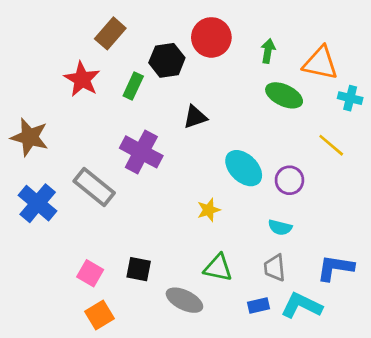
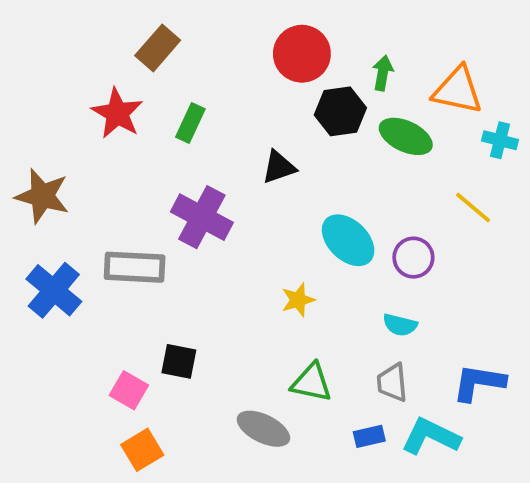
black hexagon: (167, 60) -> (340, 111), moved
gray rectangle: (94, 187) -> (135, 267), turned -36
black square: (139, 269) -> (179, 361), moved

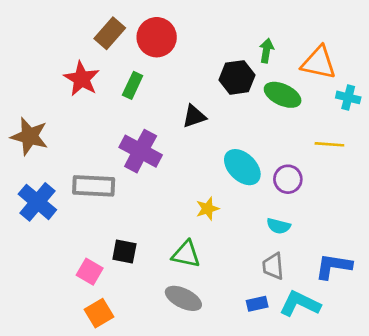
red circle: (302, 54) -> (157, 37), moved
yellow line: (473, 208) -> (329, 144), turned -36
green triangle: (312, 383) -> (186, 254), moved

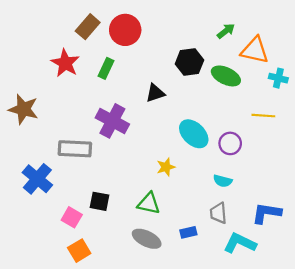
green arrow: (266, 51) -> (226, 31), moved, turned 42
blue cross: (37, 202) -> (37, 179), moved
blue rectangle: (257, 304) -> (188, 232), moved

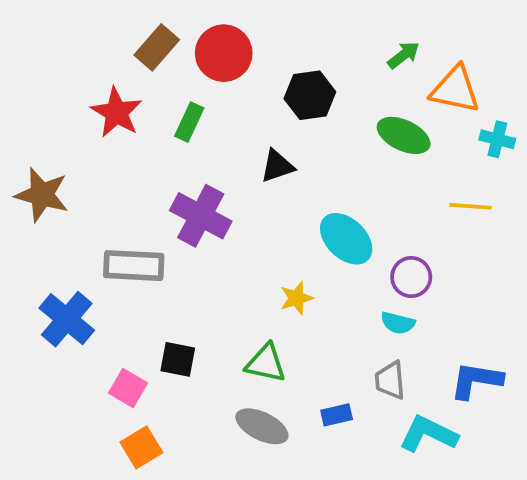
black hexagon: (189, 62) -> (310, 95), moved
purple circle: (230, 143) -> (411, 277), moved

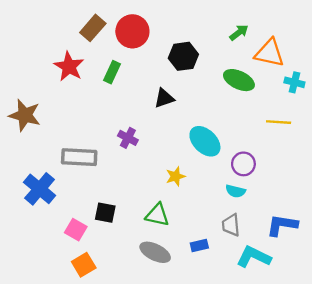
purple cross: (201, 216) -> (128, 138), moved, size x0.6

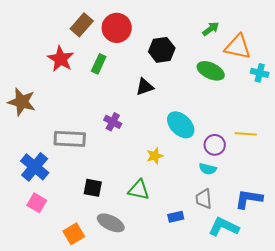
yellow line: (279, 122) -> (246, 134), moved
pink square: (76, 230) -> (37, 203), moved
gray ellipse: (155, 252) -> (111, 223), moved

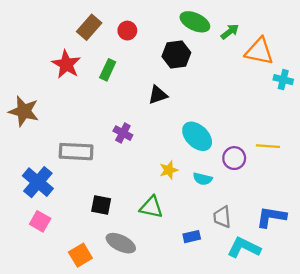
red circle: (117, 28) -> (127, 31), size x0.6
green ellipse: (211, 71) -> (195, 22), moved
cyan semicircle: (208, 169) -> (203, 179), moved

